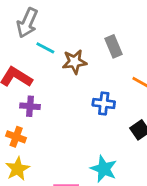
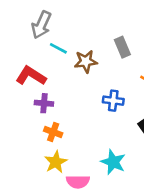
orange cross: (16, 137) -> (53, 132), moved
yellow star: (17, 169) -> (56, 162), moved

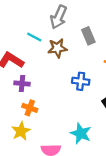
gray arrow: (41, 25) -> (59, 17), moved
yellow star: (56, 162) -> (21, 131), moved

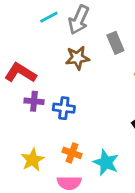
cyan line: (34, 37) -> (49, 17), moved, turned -56
blue cross: (81, 81) -> (64, 108), moved
orange cross: (30, 108) -> (72, 153), moved

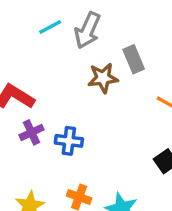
brown star: (77, 58) -> (103, 78), moved
purple cross: (34, 101) -> (31, 132), turned -30

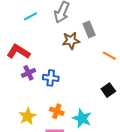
cyan line: (50, 27) -> (31, 16), moved

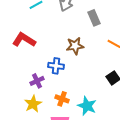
brown star: (71, 41) -> (75, 46), moved
purple cross: (28, 73) -> (37, 81), moved

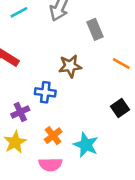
orange cross: (62, 99) -> (53, 136), turned 32

